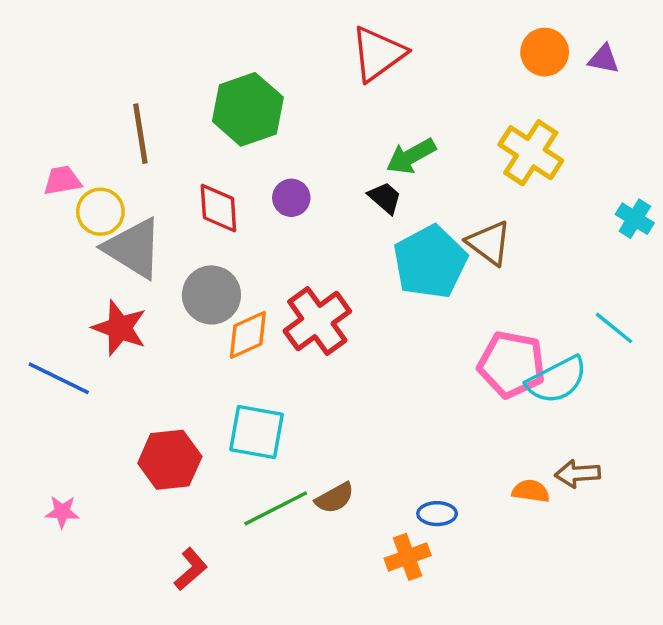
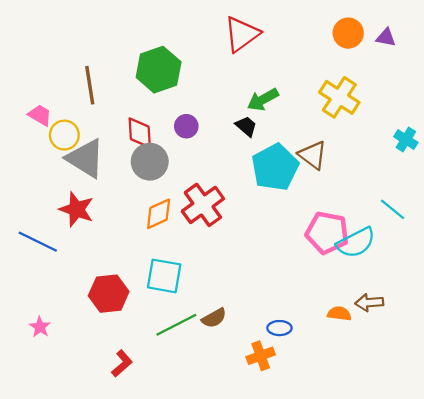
pink trapezoid: (62, 180) -> (40, 115), turned 40
gray circle: (211, 295) -> (150, 162), moved
pink star: (62, 512) -> (40, 327), turned 30

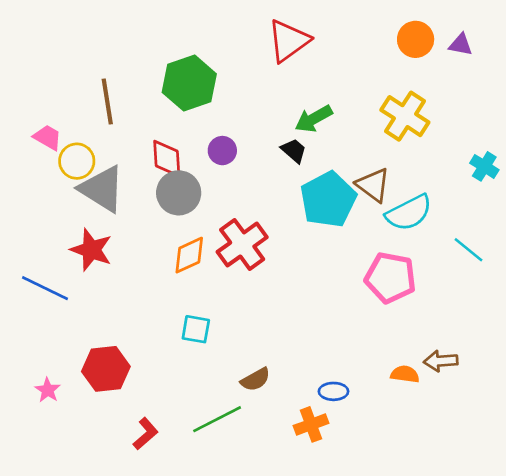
cyan semicircle: (356, 243) -> (409, 213), moved
cyan square: (164, 276) -> (196, 329), size x0.7
red hexagon: (109, 294) -> (106, 369), moved
green line: (176, 325) -> (217, 419), moved

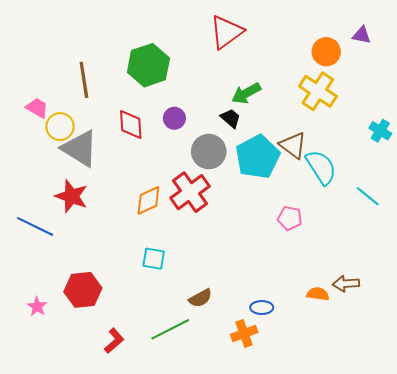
orange circle: (416, 39) -> (326, 52), moved
gray circle: (179, 193) -> (209, 152), moved
cyan semicircle: (409, 213) -> (321, 167), turned -96
pink pentagon: (390, 278) -> (290, 218), moved, size x0.6

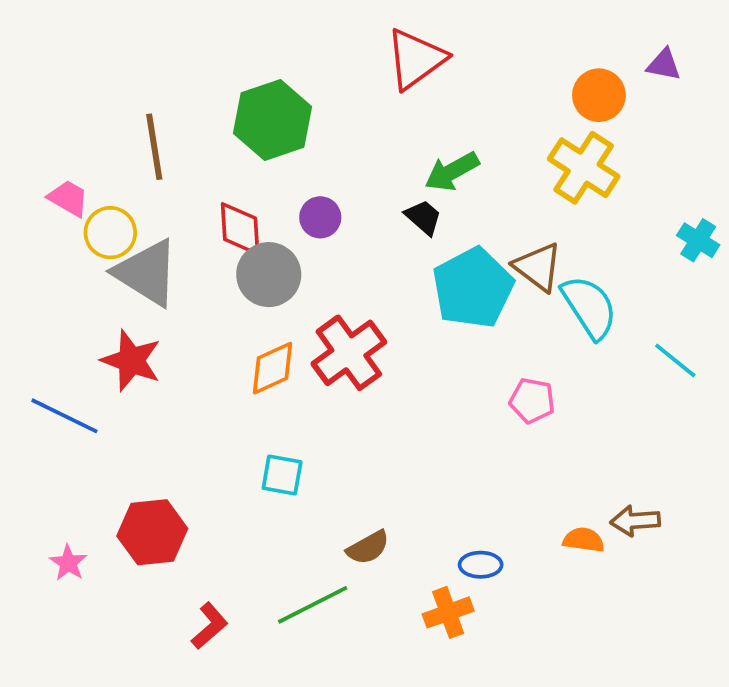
gray circle: (209, 152) -> (269, 275), moved

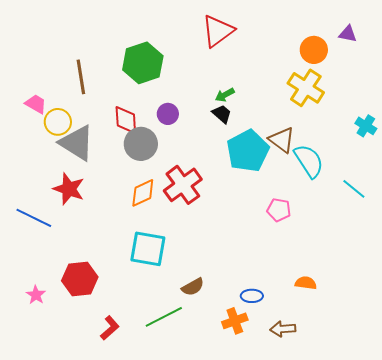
green arrow: (452, 172) -> (225, 95), moved, size x0.7
cyan square: (282, 475) -> (148, 249), size x1.6
brown arrow: (635, 521) -> (283, 329), moved

